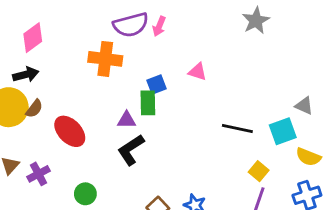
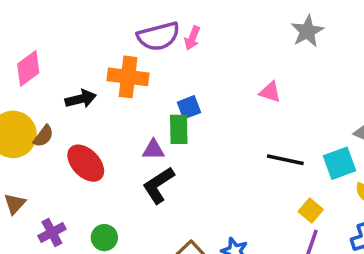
pink diamond: (33, 38) -> (28, 68), moved
pink triangle: (198, 72) -> (270, 92), moved
black arrow: (26, 75) -> (81, 99), moved
purple cross: (39, 174) -> (52, 232), moved

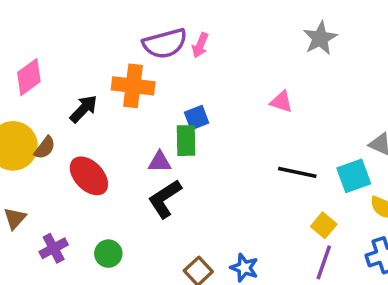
black arrow: (81, 99) -> (84, 109), turned -32

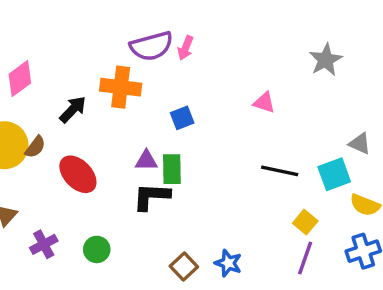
gray star: (320, 38) -> (326, 60), moved
green rectangle: (186, 141) -> (172, 169), moved
black L-shape: (165, 199) -> (151, 196), turned 36

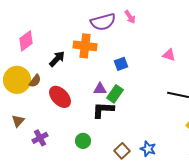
pink arrow: (186, 48) -> (130, 17), moved, turned -56
green rectangle: (172, 169) -> (115, 94), turned 36
green circle: (97, 249) -> (83, 141), moved

